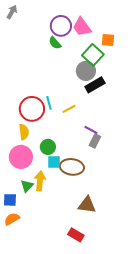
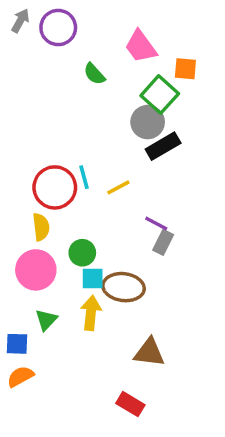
purple circle: (61, 26) -> (58, 28), moved
yellow arrow: (40, 181) -> (91, 313), moved

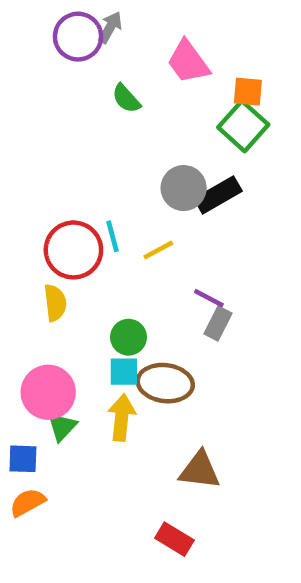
gray arrow: (20, 21) -> (110, 27), moved
green square: (160, 95) -> (243, 126), moved
gray circle: (148, 122) -> (184, 188), moved
green circle: (82, 253) -> (129, 337), moved
pink circle: (36, 270) -> (48, 392), moved

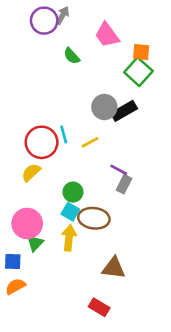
yellow semicircle: (55, 303) -> (31, 172), turned -126
cyan square: (124, 372) -> (70, 212), turned 30

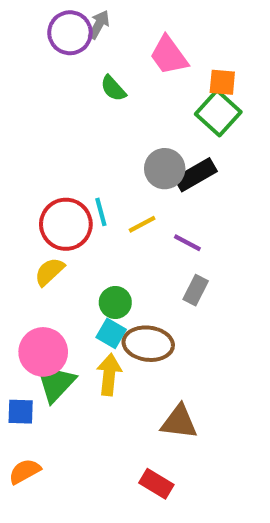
purple line: (119, 170) -> (187, 243), moved
green triangle: (35, 243) -> (56, 383), size x1.5
orange semicircle: (15, 286) -> (25, 471), moved

